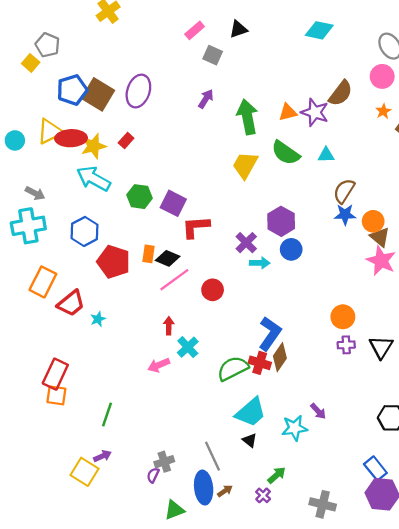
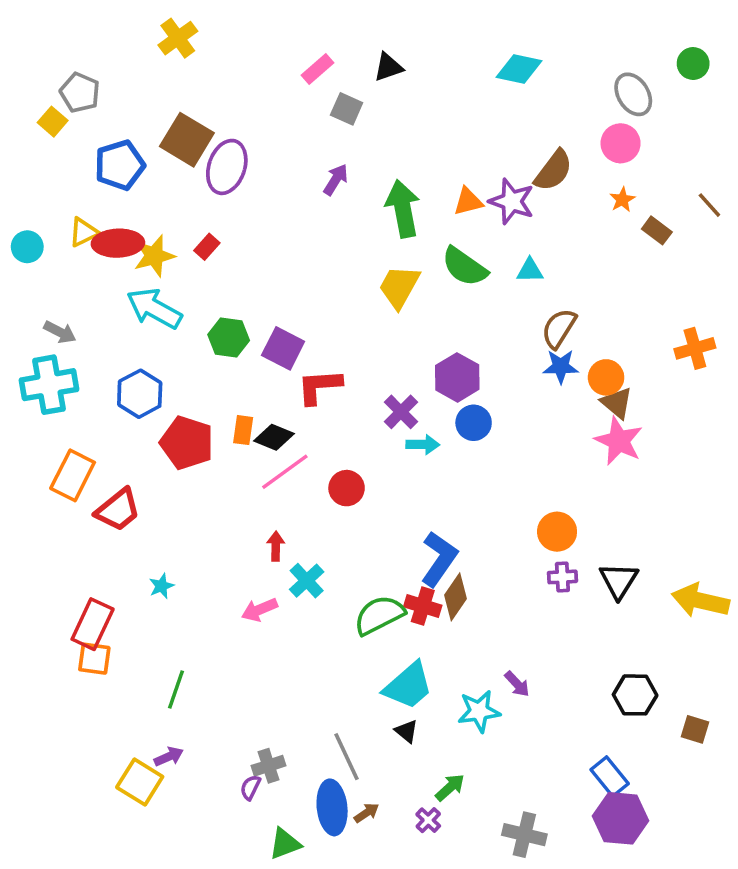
brown square: (98, 94) -> (187, 140), moved
yellow triangle: (50, 131) -> (83, 232), size x0.7
cyan star: (98, 319) -> (161, 586), moved

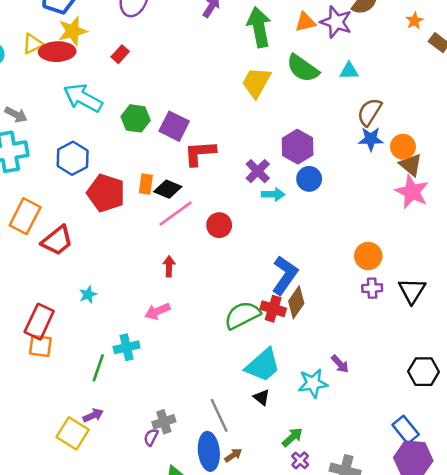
yellow star: (154, 256) -> (73, 31), moved
cyan cross: (307, 581) -> (127, 347), moved, turned 30
purple cross: (428, 820) -> (300, 460), moved

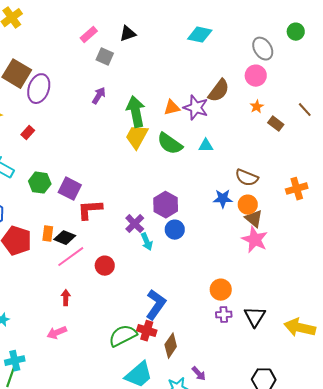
yellow trapezoid: (256, 82) -> (137, 137), moved
brown semicircle: (370, 112) -> (247, 178), moved, turned -100
cyan arrow: (273, 194) -> (147, 242), turned 66
brown diamond: (296, 302) -> (171, 346), moved
cyan cross: (127, 347) -> (15, 361), moved

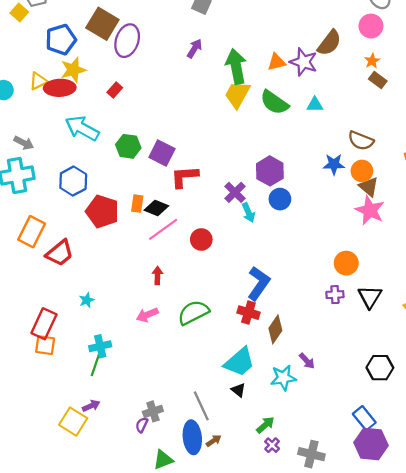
brown rectangle: (276, 124) -> (378, 80), moved
orange circle: (221, 290) -> (346, 263), moved
green semicircle: (123, 336) -> (193, 313), moved

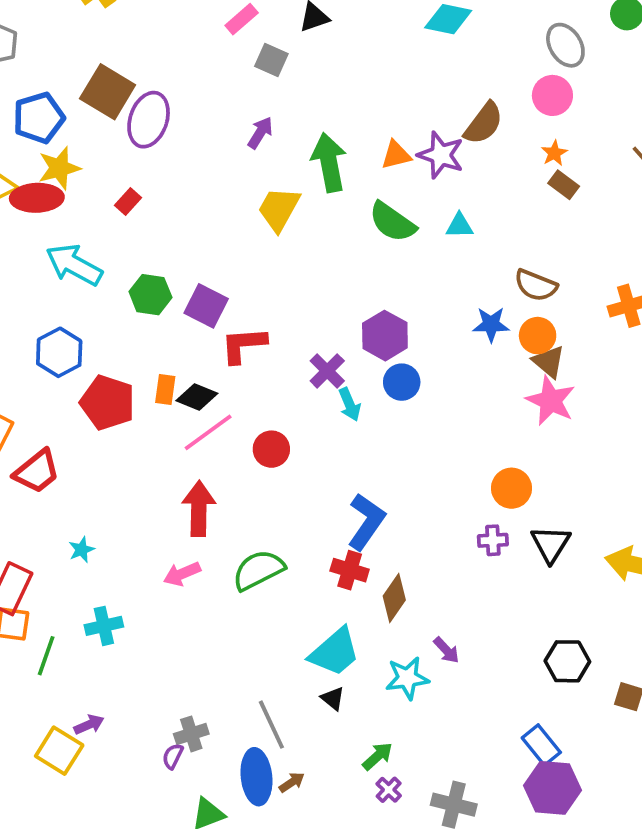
yellow trapezoid: (237, 95) -> (279, 209), moved
red arrow: (157, 275) -> (199, 509), size x1.8
green line: (96, 364) -> (46, 656), moved

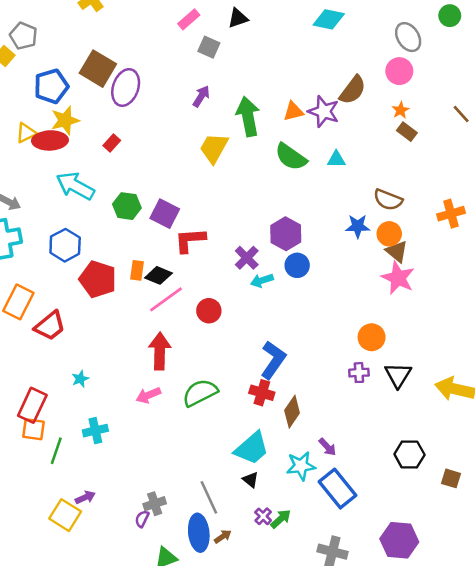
cyan arrow: (350, 404) -> (262, 280), turned 95
blue rectangle: (541, 745) -> (338, 489), moved, size x1.4
purple cross: (389, 790) -> (263, 516), moved

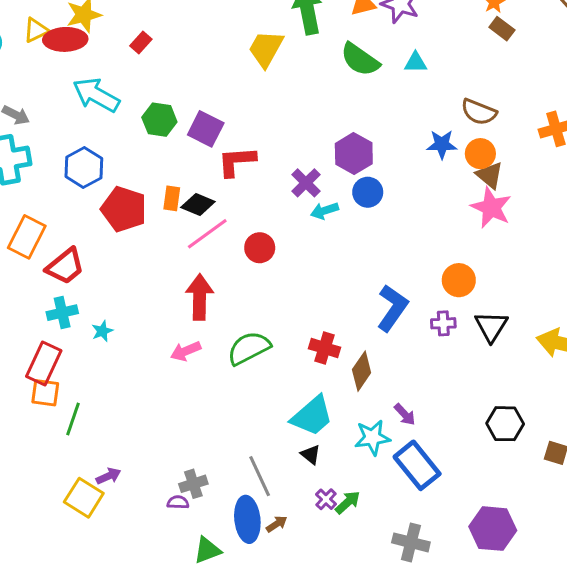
blue L-shape: (273, 360) -> (392, 308), moved
cyan cross: (95, 431) -> (62, 313), moved
purple semicircle: (142, 519) -> (178, 502), turned 66

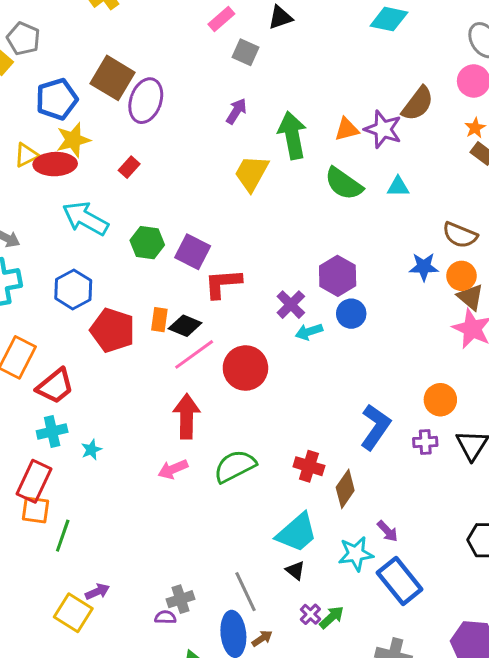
red circle: (260, 248) -> (245, 368), size x1.5

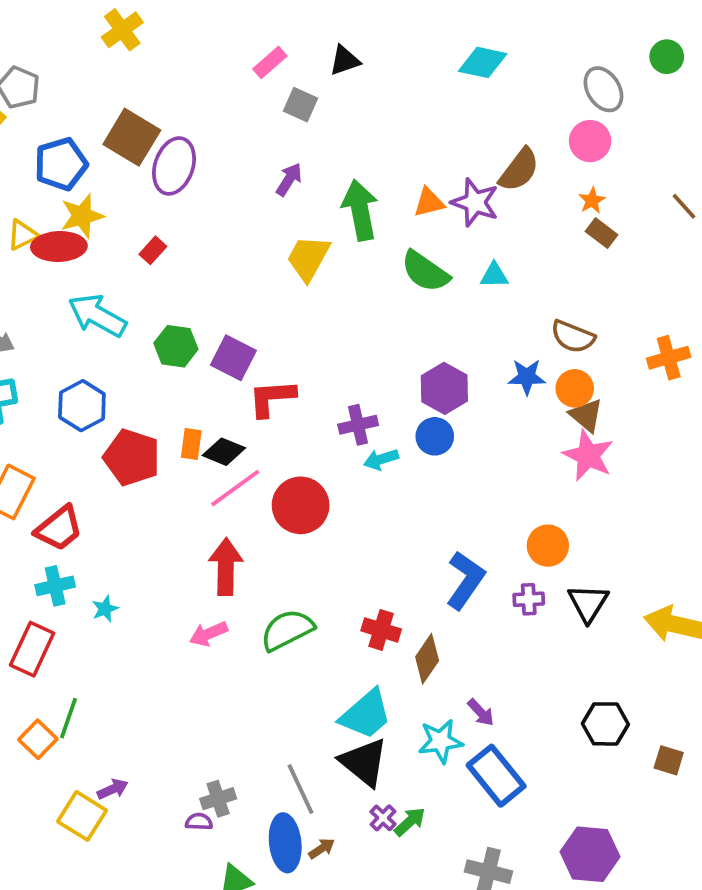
purple hexagon: (338, 276) -> (444, 388), moved
purple cross: (291, 305) -> (358, 425), turned 32
orange square: (35, 510) -> (38, 739), moved, turned 36
black triangle: (295, 570) -> (364, 762), size x2.0

